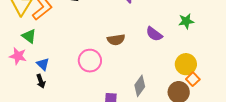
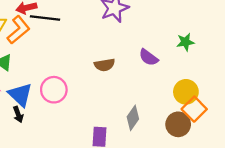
pink circle: (90, 61) -> (54, 90), moved
blue triangle: (43, 64) -> (20, 95), size x1.6
orange square: (193, 79) -> (194, 109), size x1.5

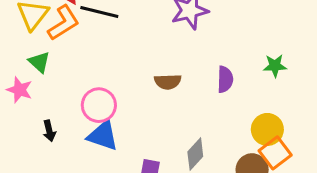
purple semicircle: (148, 57) -> (225, 79), turned -132
blue triangle: (20, 95) -> (103, 136), moved, turned -32

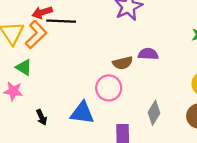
purple semicircle: (225, 79) -> (148, 54), moved, turned -78
pink circle: (99, 105) -> (109, 88), moved

